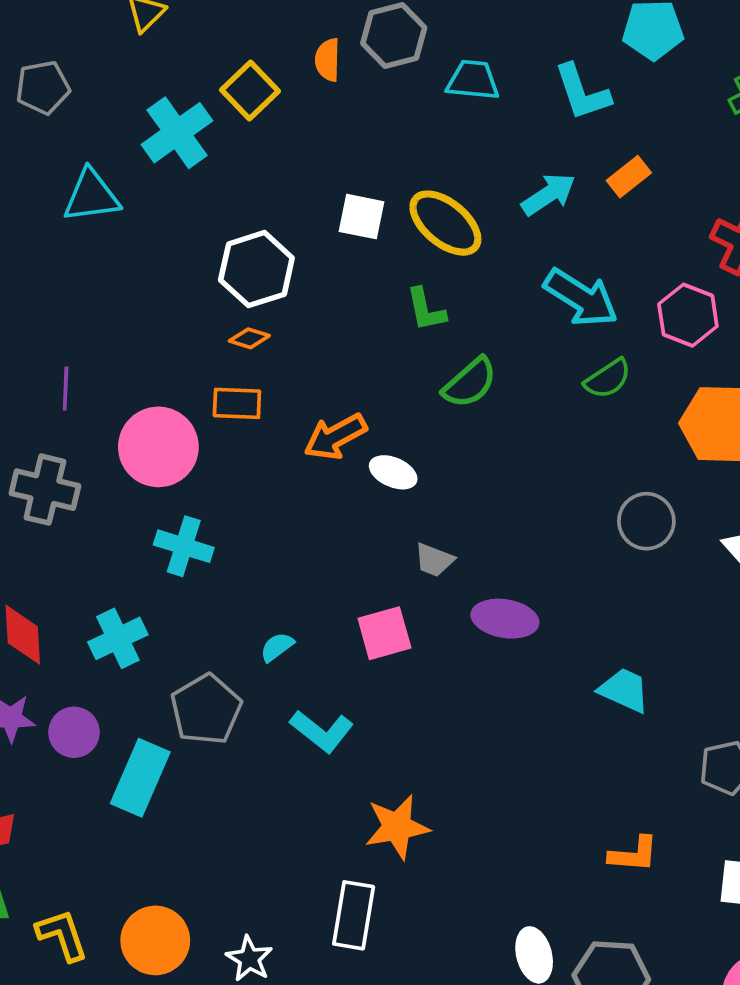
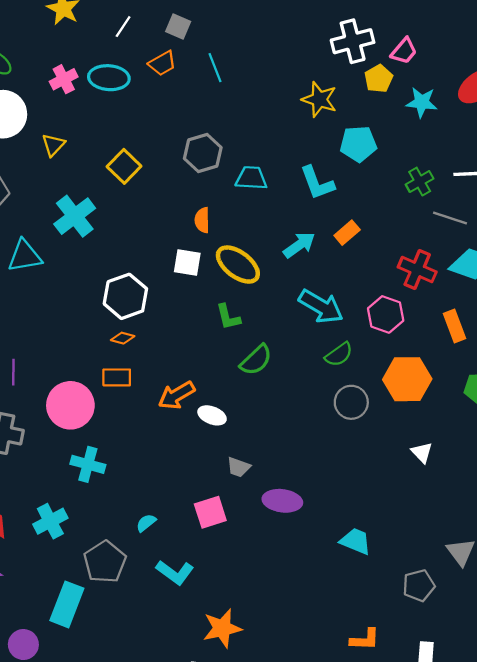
orange semicircle: (328, 60) -> (202, 220), moved
yellow square: (250, 91) -> (124, 166), moved
gray circle: (646, 521) -> (351, 402), moved
purple circle: (74, 732) -> (23, 645), moved

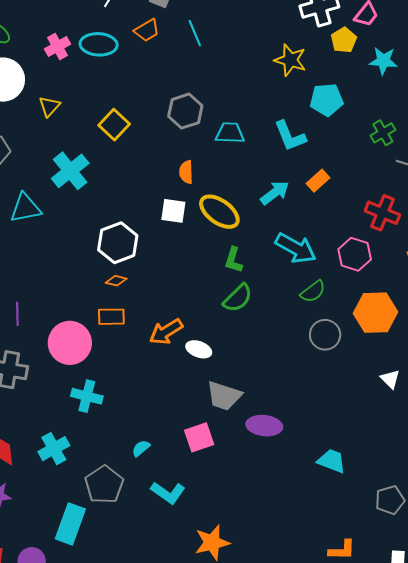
green L-shape: (228, 317) -> (233, 260), moved, turned 32
gray trapezoid: (239, 467) -> (224, 396), size x1.6

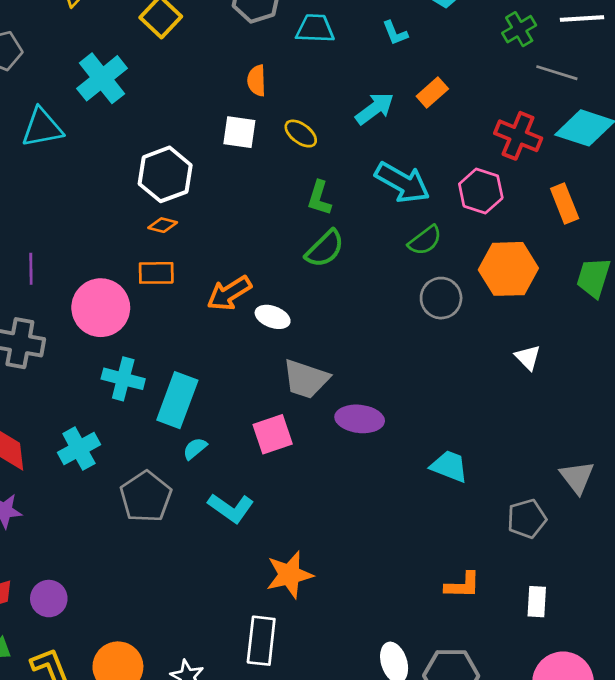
cyan L-shape: (290, 136) -> (395, 33), size x0.6
yellow ellipse: (219, 212) -> (301, 134), size x0.6
cyan rectangle: (70, 524) -> (177, 400), moved

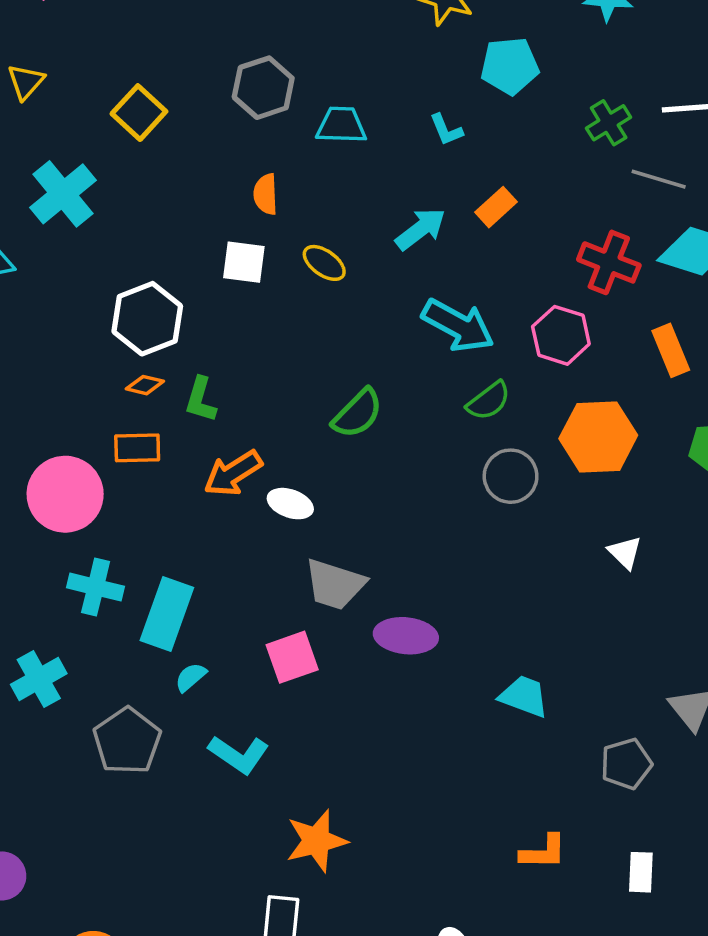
green L-shape: (319, 198) -> (201, 400), moved

